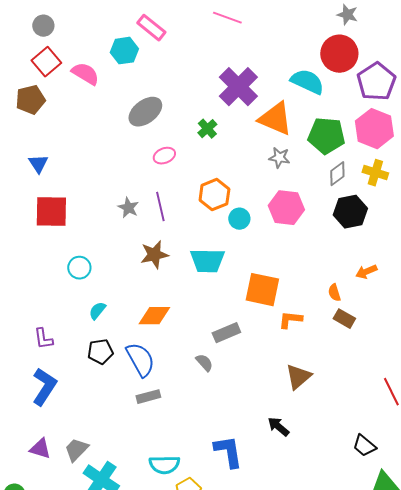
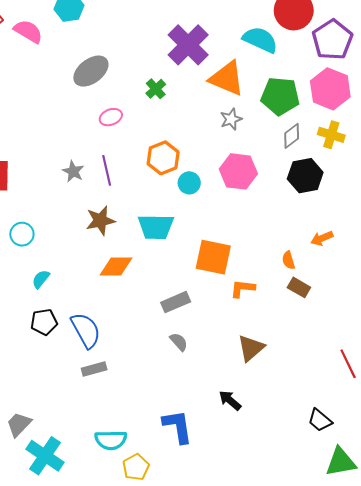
gray star: (279, 158) -> (231, 119), turned -30
orange diamond: (154, 316) -> (116, 267), moved
gray semicircle: (204, 363) -> (179, 342), moved

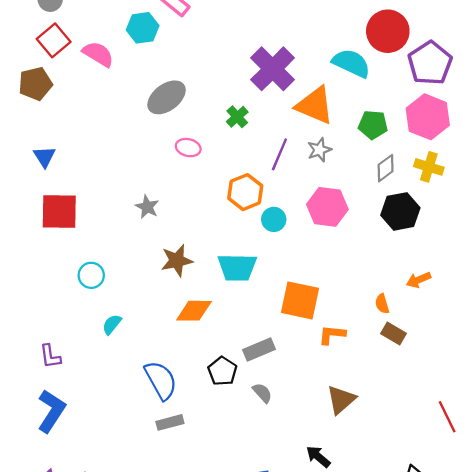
green pentagon: (280, 96) -> (373, 125), size x0.7
pink ellipse: (111, 117) -> (188, 148), turned 35
purple line: (107, 170) -> (279, 154), moved, turned 36
black pentagon: (44, 322) -> (222, 371), moved, turned -30

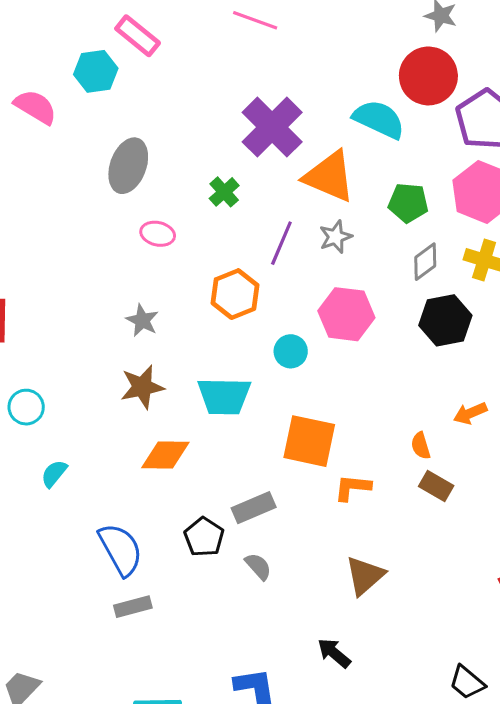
gray ellipse: (167, 97) -> (128, 166), turned -33
gray star: (147, 207) -> (142, 320), moved
cyan circle: (274, 219) -> (291, 351), moved

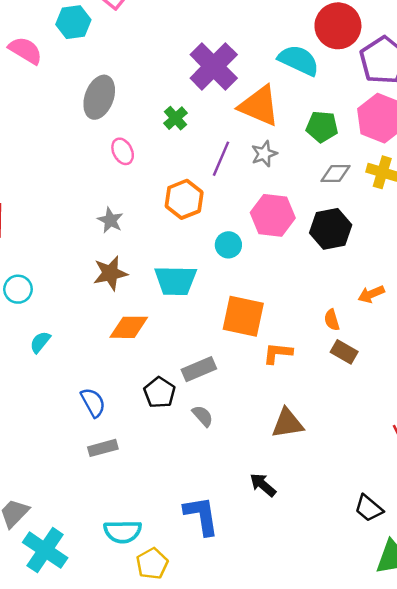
pink ellipse: (158, 234) -> (123, 151), turned 50
gray diamond: (425, 262) -> (335, 173), turned 36
black hexagon: (445, 320) -> (331, 229), moved
blue semicircle: (121, 549) -> (93, 402), size x0.7
brown triangle: (365, 576) -> (287, 423), turned 32

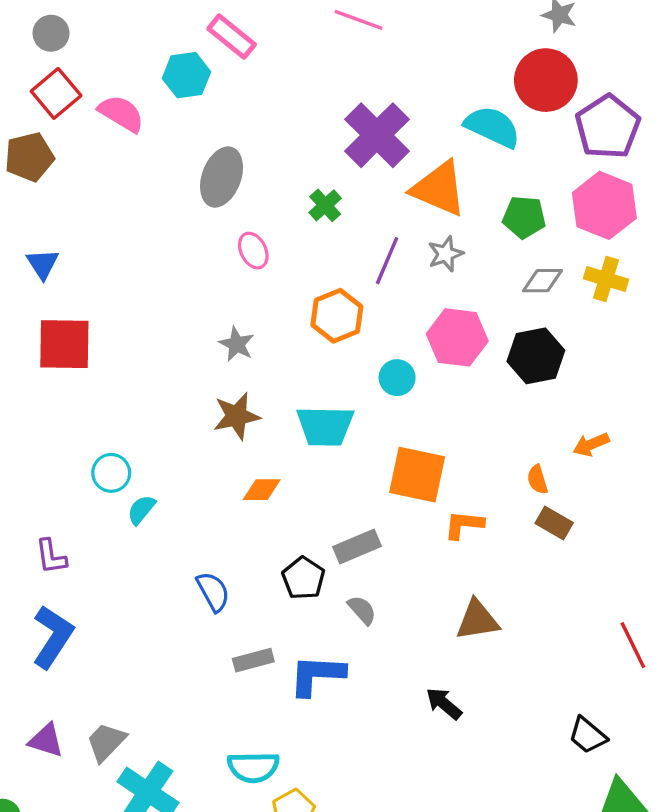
cyan circle: (18, 289) -> (111, 473), moved
orange diamond: (129, 327) -> (262, 490), size x0.7
gray rectangle: (103, 448) -> (253, 660), moved
blue L-shape: (201, 516) -> (317, 675), moved, turned -78

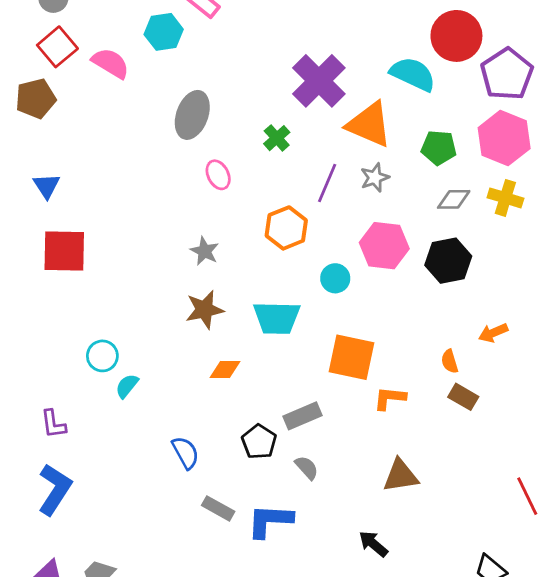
gray rectangle: (253, 660) -> (218, 508), turned 44

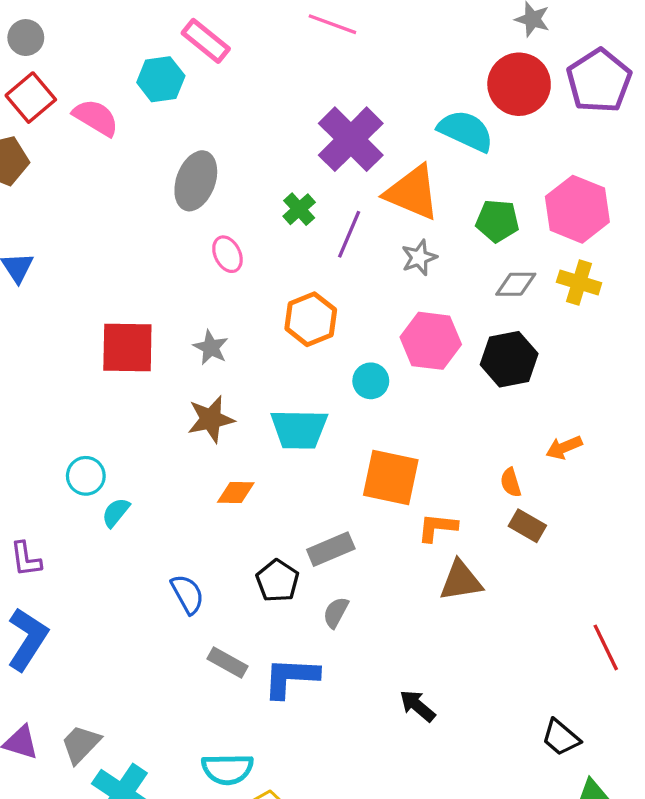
purple pentagon: (507, 74) -> (599, 81), moved
purple line: (327, 183) -> (349, 234), moved
red square: (64, 251) -> (127, 348), moved
gray semicircle: (307, 468) -> (336, 612), turned -110
brown triangle: (401, 476) -> (461, 581), moved

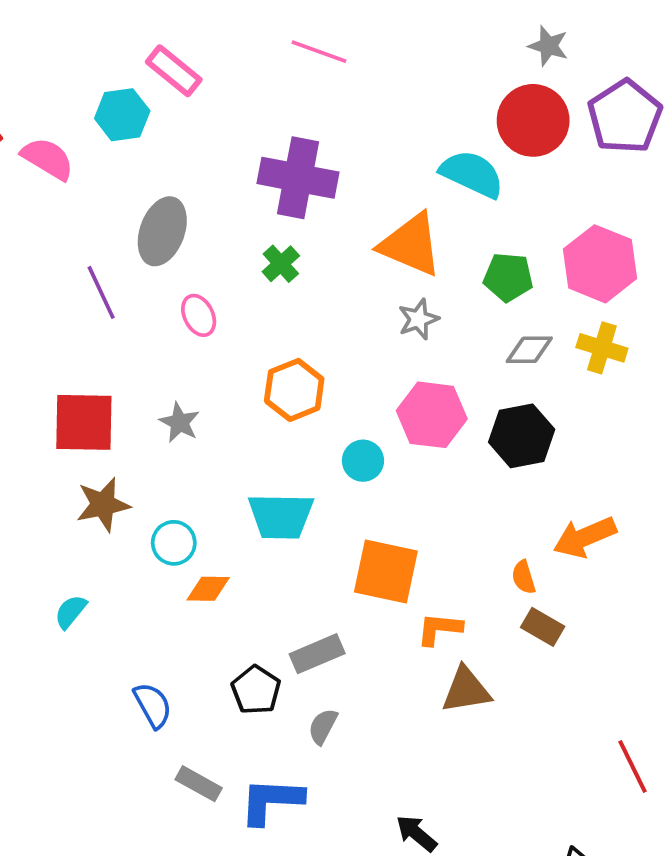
purple cross: (351, 139) -> (298, 178), moved, turned -34
purple line: (349, 234) -> (101, 292), moved, turned -48
brown star: (211, 419) -> (103, 505), moved
orange arrow: (564, 447) -> (585, 537), size x1.5
cyan circle: (86, 476) -> (174, 543), moved

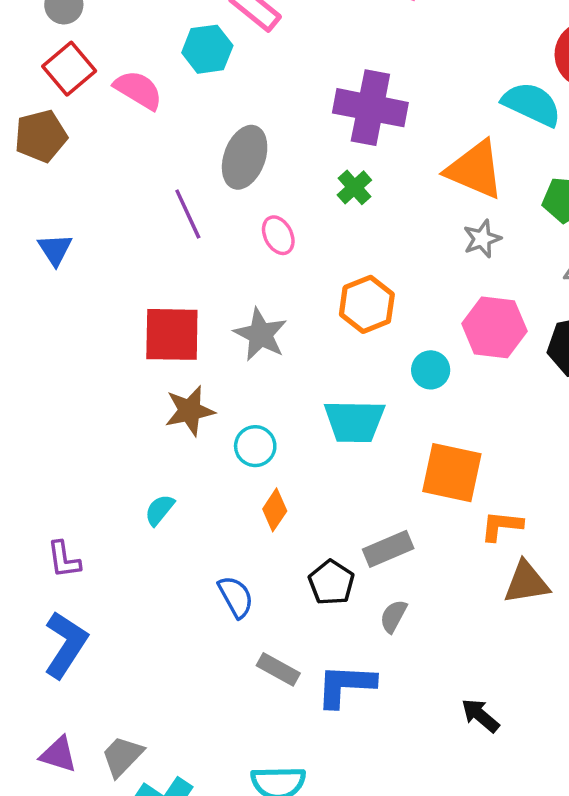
gray star: (179, 422) -> (261, 334), size x1.4
orange diamond: (208, 589) -> (275, 510), moved, turned -57

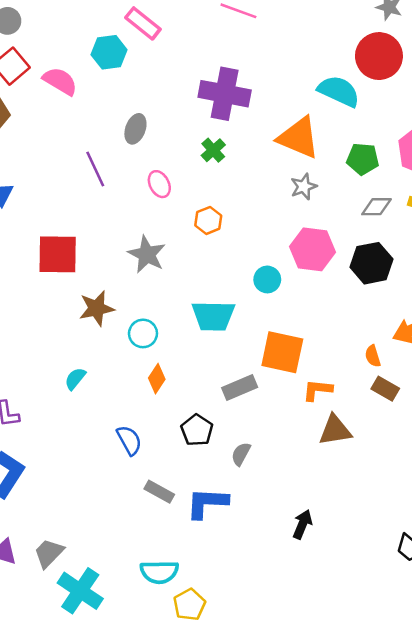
gray ellipse: (245, 157) -> (135, 129), size x0.7
orange hexagon: (367, 304) -> (208, 220), moved, size x0.7
red square: (172, 334) -> (58, 254), moved
gray rectangle: (388, 549) -> (240, 387), moved
black arrow: (480, 715) -> (302, 524), turned 72

